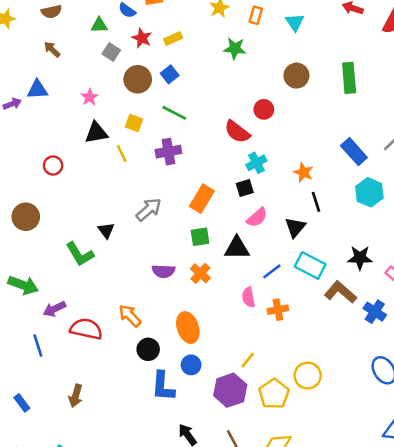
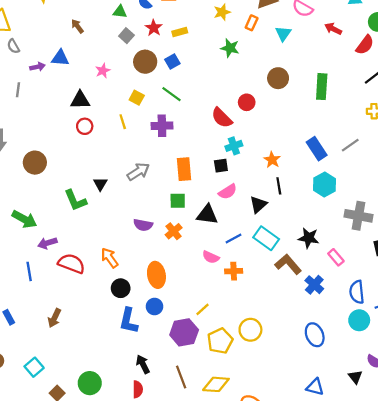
black triangle: (96, 133) -> (80, 100), moved
red circle: (53, 166) -> (85, 126), moved
orange rectangle: (202, 199) -> (184, 169), turned -45
pink semicircle: (248, 297) -> (211, 257), turned -63

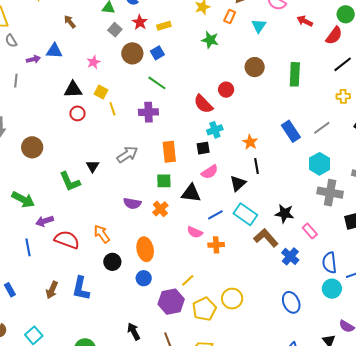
yellow square: (137, 98) -> (101, 92), moved
cyan hexagon: (325, 184) -> (320, 164), moved
blue L-shape: (128, 321) -> (81, 288), moved

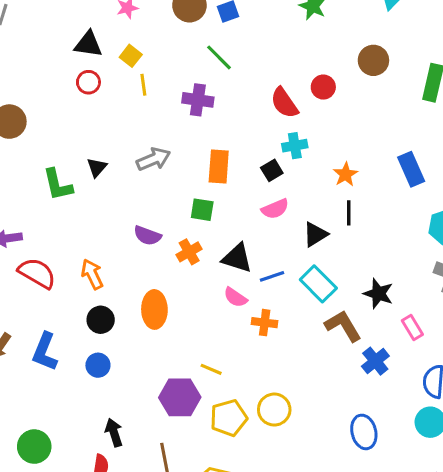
black square: (203, 148) -> (272, 170), turned -32
black triangle: (191, 193) -> (237, 258), moved
blue circle: (144, 278) -> (98, 365), moved
yellow line: (188, 280) -> (211, 369), turned 56

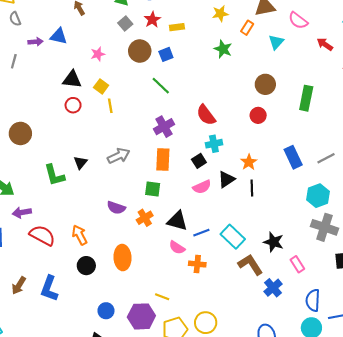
red circle: (323, 87) -> (258, 115), moved
purple cross: (198, 100) -> (164, 127), moved, turned -36
black triangle: (315, 234) -> (226, 179), moved
blue circle: (98, 365) -> (106, 311), moved

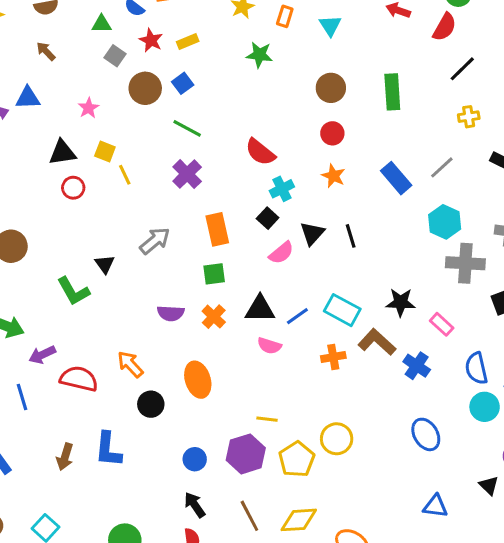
purple cross: (164, 127) -> (187, 174), moved
orange star: (249, 162) -> (333, 176), moved
orange cross: (197, 264) -> (333, 357), moved

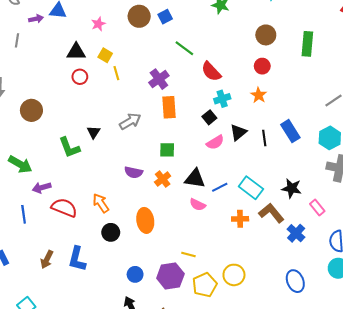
green line: (187, 128) -> (184, 48), moved
blue rectangle: (396, 178) -> (290, 131), moved
orange rectangle: (217, 229) -> (169, 107), moved

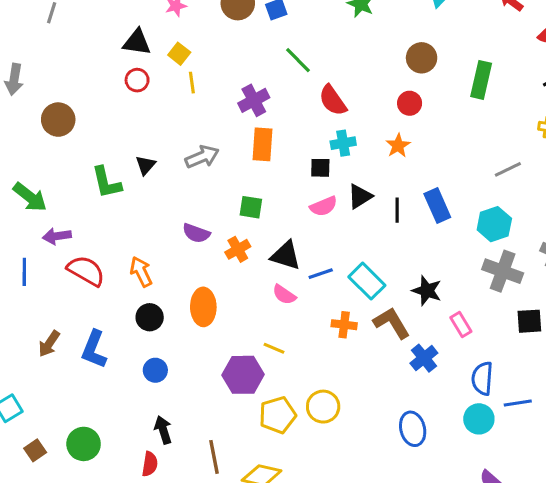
black square: (209, 117) -> (320, 168), turned 32
yellow line: (188, 254) -> (274, 348), moved
blue circle: (135, 274) -> (155, 370), moved
purple hexagon: (170, 276) -> (243, 375), moved

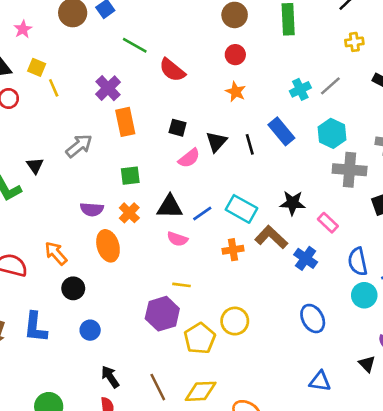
cyan cross: (343, 143) -> (300, 89), moved
black square: (320, 168) -> (178, 128), turned 30
orange ellipse: (203, 307) -> (108, 246), moved

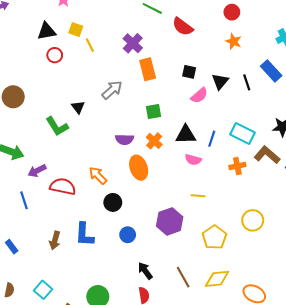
blue line: (202, 214) -> (212, 139), turned -35
purple hexagon: (162, 314) -> (170, 221), moved
yellow circle: (235, 321) -> (253, 220), moved

